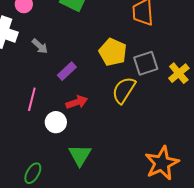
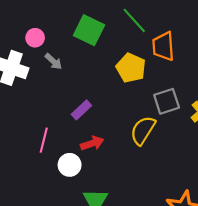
gray arrow: (40, 46) -> (53, 61), moved
yellow pentagon: (113, 52) -> (131, 68), moved

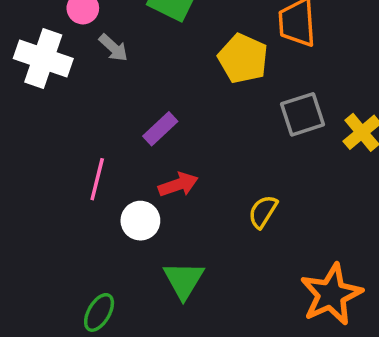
yellow semicircle: (143, 130) -> (263, 212), moved, size x0.7

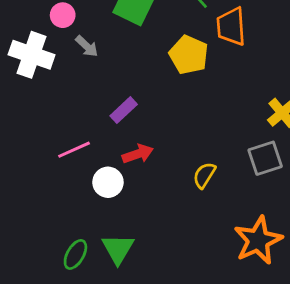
gray square: (302, 114) -> (265, 158), moved
pink line: (97, 179) -> (74, 150), turned 52
green triangle: (184, 280) -> (118, 249), moved

